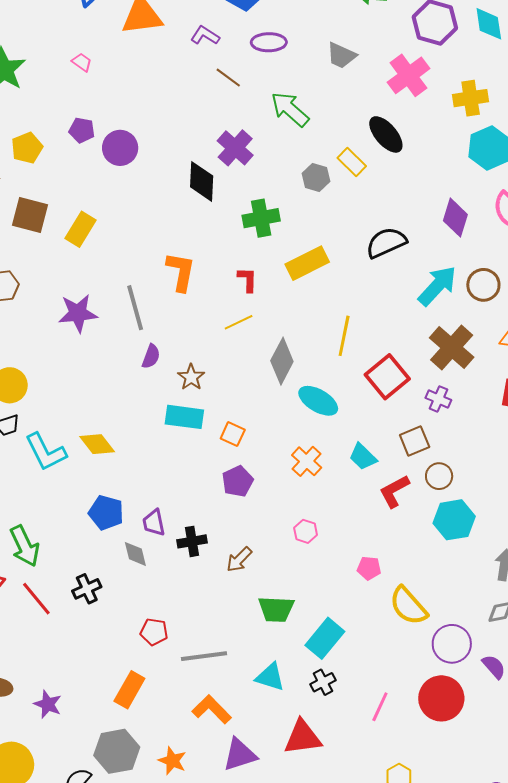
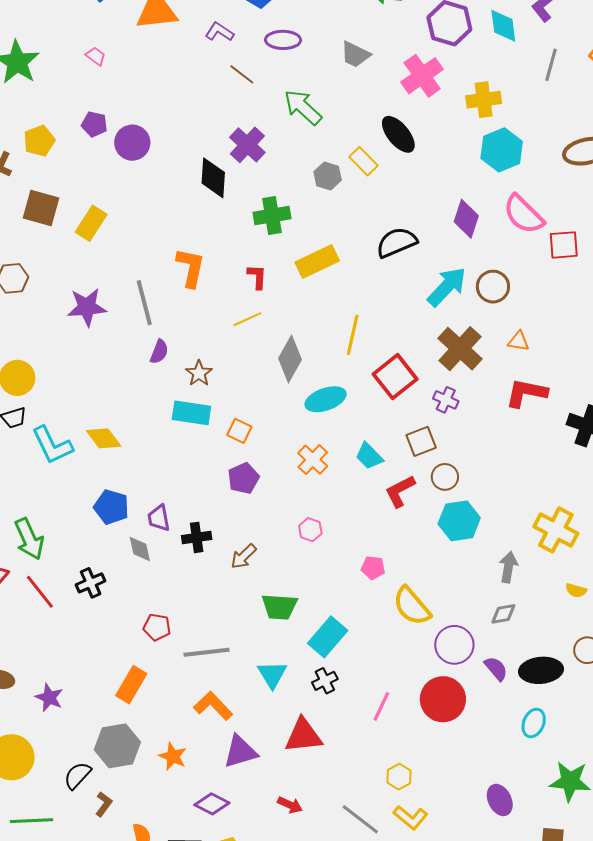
cyan ellipse: (318, 401) -> (326, 399), turned -51
cyan triangle: (270, 677) -> (272, 674), turned 40

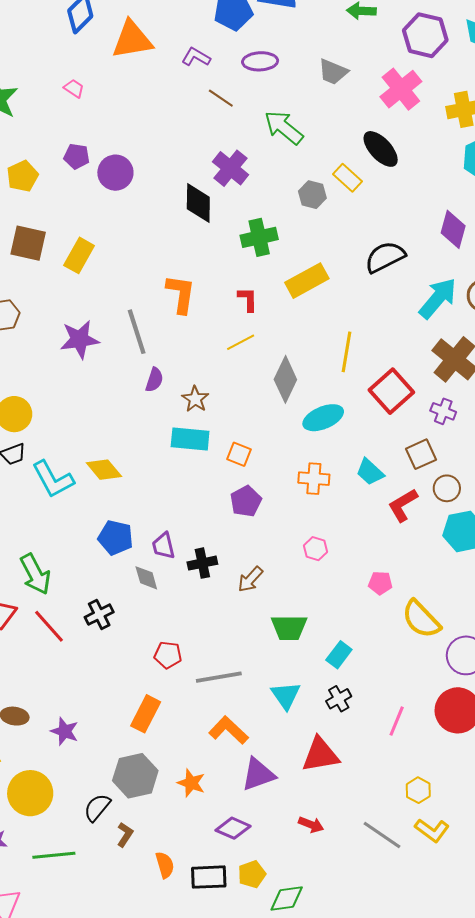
orange cross: (313, 460) -> (314, 479), turned -36
cyan rectangle: (328, 637) -> (339, 655), size x0.7

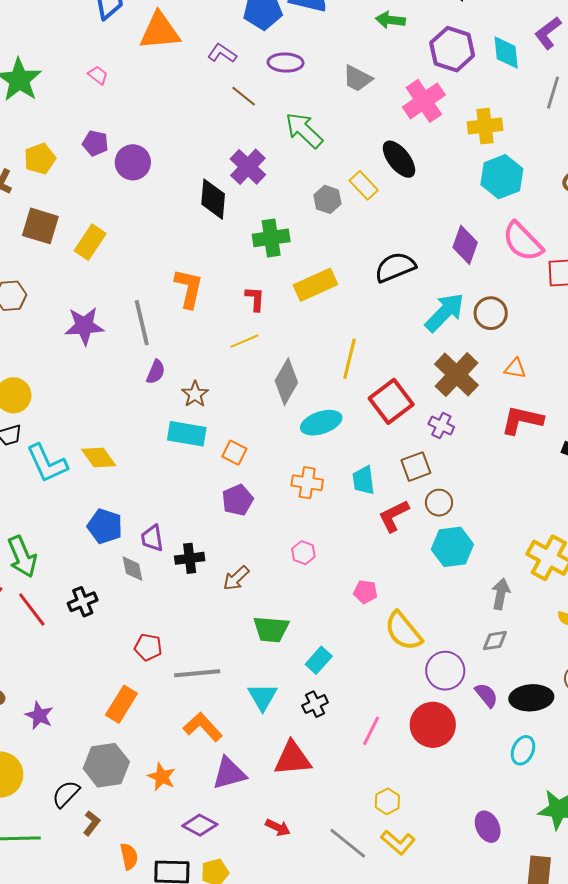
cyan trapezoid: (370, 472) -> (364, 480), turned 36

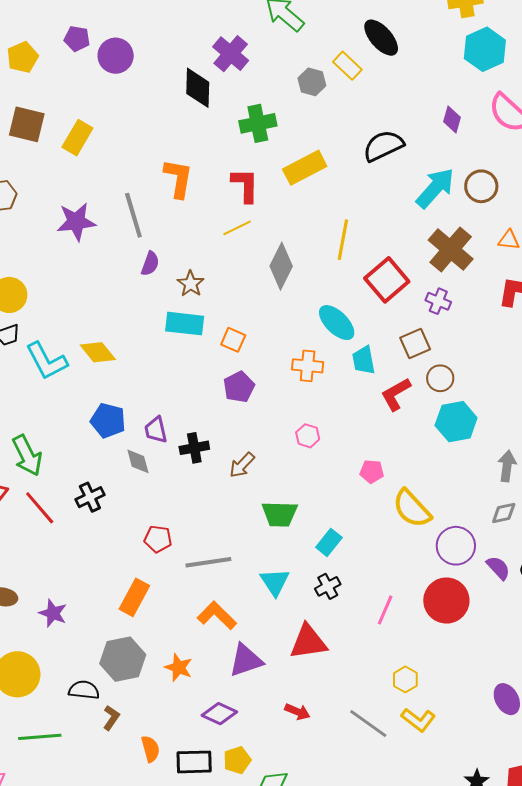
purple diamond: (465, 245) -> (452, 119), size x0.7
red L-shape: (255, 299) -> (245, 185), size x1.4
cyan ellipse: (321, 423) -> (337, 323), moved, turned 66
black semicircle: (66, 794) -> (84, 690), turned 56

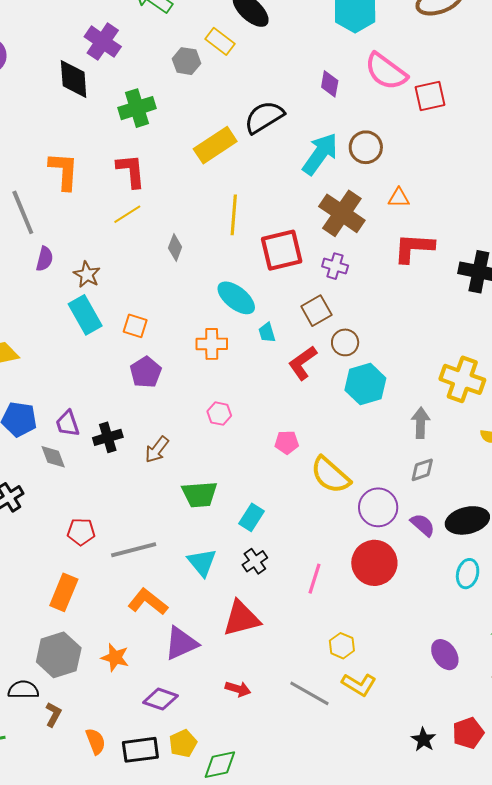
yellow rectangle: (305, 168) -> (215, 145), moved
gray diamond: (281, 266) -> (175, 248), size x0.6
red square: (387, 280) -> (282, 250), turned 33
cyan rectangle: (185, 324) -> (85, 315), turned 60
cyan trapezoid: (364, 360) -> (267, 333), size x0.7

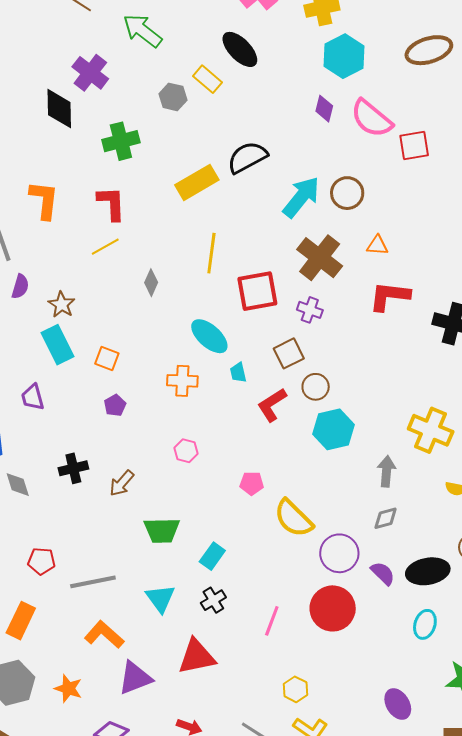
purple diamond: (330, 84) -> (324, 109), moved
purple pentagon: (146, 372) -> (115, 405), size x0.7
purple trapezoid: (68, 424) -> (33, 397), moved

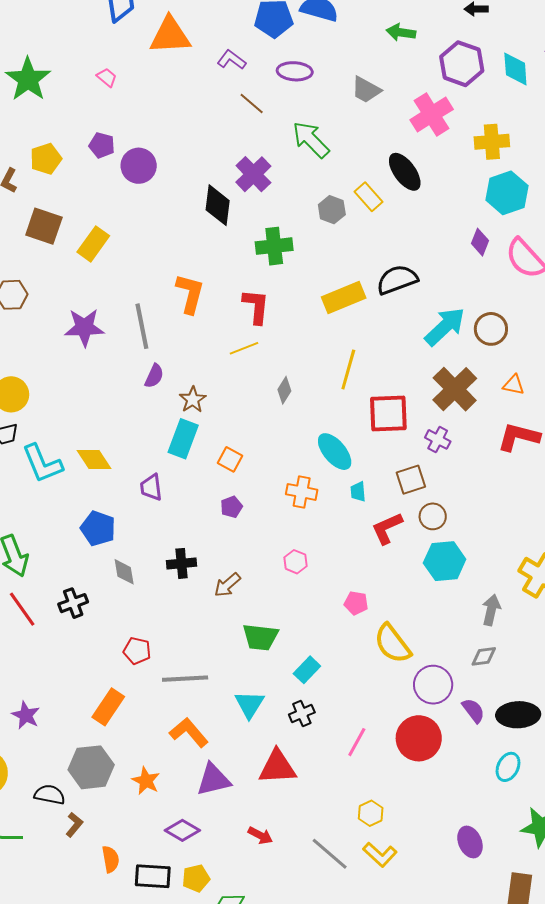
cyan rectangle: (58, 345) -> (183, 439), turned 39

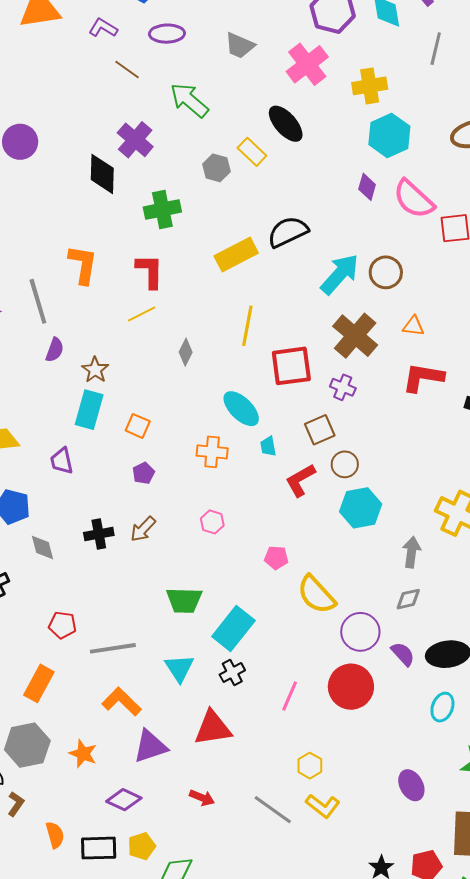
brown arrow: (227, 585) -> (143, 529), moved
cyan rectangle: (307, 670) -> (233, 629), size x1.6

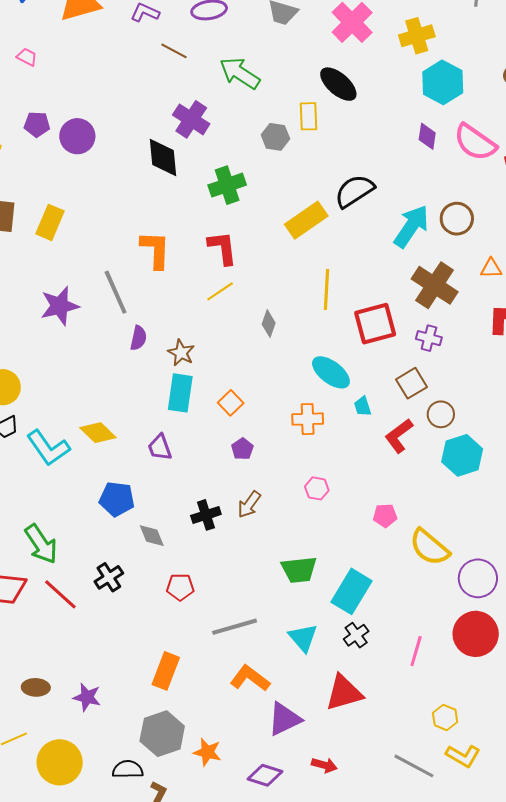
yellow rectangle: (252, 152) -> (309, 116), turned 52
orange square: (138, 426) -> (231, 403), turned 30
red pentagon: (62, 625) -> (180, 587), moved
orange star: (83, 754) -> (207, 752), moved
red arrow: (202, 798) -> (324, 765), moved

